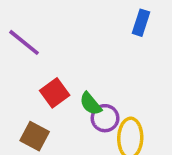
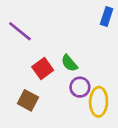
green semicircle: (91, 104) -> (69, 63), moved

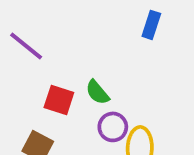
red square: (43, 68) -> (59, 100), turned -36

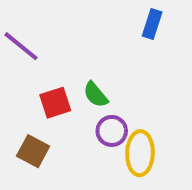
red square: (59, 100) -> (55, 103), turned -36

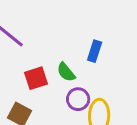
blue rectangle: (152, 24) -> (95, 51), moved

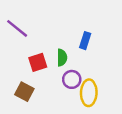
green semicircle: (66, 72) -> (62, 58), turned -140

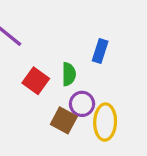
red square: (38, 62) -> (36, 81), turned -36
brown square: (24, 92) -> (64, 120), moved

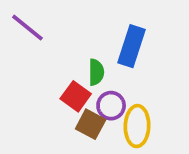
blue rectangle: (100, 51) -> (131, 46), size x1.5
red square: (36, 81) -> (76, 96), moved

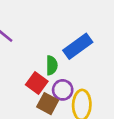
blue rectangle: (131, 46) -> (78, 46), turned 36

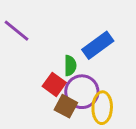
purple circle: (63, 90) -> (82, 92), size x1.5

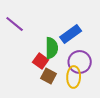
green semicircle: (70, 66) -> (52, 48), size x1.5
purple circle: (82, 92) -> (80, 62), moved

